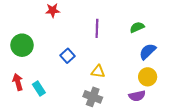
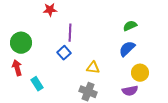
purple line: (97, 28) -> (70, 33), moved
blue semicircle: (148, 52) -> (127, 49), moved
red arrow: (18, 82) -> (17, 68), moved

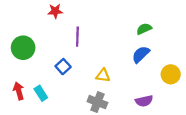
blue square: (64, 53) -> (63, 67), moved
red arrow: (17, 68) -> (19, 91), moved
yellow circle: (140, 73) -> (171, 74), moved

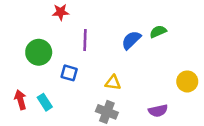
green circle: (23, 48) -> (39, 52), moved
blue semicircle: (141, 54) -> (131, 40), moved
blue square: (63, 67) -> (69, 73), turned -32

